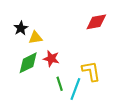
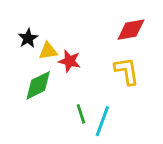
red star: (51, 59) -> (70, 61), moved
yellow L-shape: (91, 71) -> (127, 71), moved

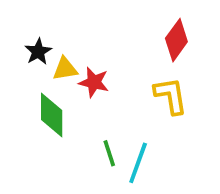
red diamond: (131, 30) -> (176, 40), turned -44
green diamond: (38, 85) -> (52, 115), turned -64

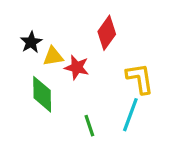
red diamond: (176, 40) -> (107, 33), moved
cyan line: (138, 163) -> (130, 115), moved

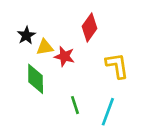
cyan line: (130, 115) -> (108, 112), moved

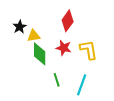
red star: (64, 56) -> (64, 48), moved
green diamond: (36, 79) -> (40, 54), moved

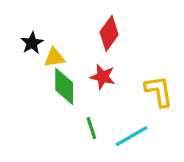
yellow L-shape: (89, 50) -> (159, 91), moved
cyan line: (82, 85) -> (132, 136), turned 40

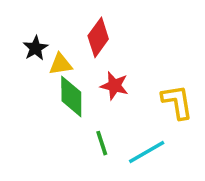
red diamond: (109, 33) -> (98, 37), moved

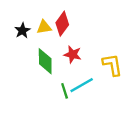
yellow triangle: (61, 64) -> (44, 27), moved
cyan line: (147, 152) -> (82, 85), moved

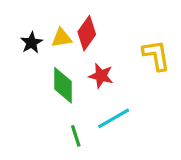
yellow L-shape: (112, 65) -> (156, 55), moved
green line: (65, 91) -> (76, 136), moved

